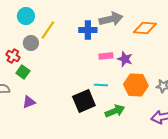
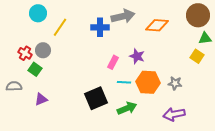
gray circle: (31, 43) -> (43, 50), moved
pink rectangle: (106, 56) -> (113, 62), moved, turned -56
cyan line: (101, 85) -> (124, 82), moved

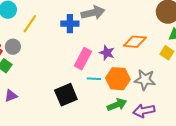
orange diamond: (157, 25) -> (135, 42), moved
pink rectangle: (113, 62) -> (83, 59), size x1.5
gray star: (175, 83) -> (145, 80), size x1.5
green arrow: (127, 108) -> (117, 105), moved

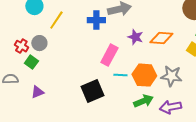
purple star: (107, 53) -> (135, 37), moved

